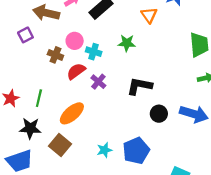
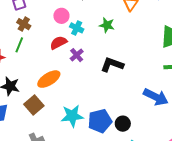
brown cross: (55, 55) -> (24, 24), moved
green line: (39, 98) -> (19, 45), moved
black circle: (159, 114) -> (123, 124), moved
cyan star: (104, 150) -> (72, 116), size x1.6

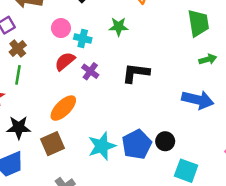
brown cross: (24, 24) -> (18, 49), turned 32
brown square: (34, 105) -> (52, 144), turned 30

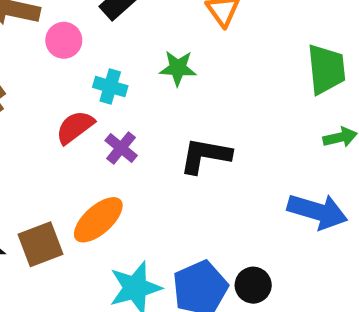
pink circle: (61, 28) -> (64, 40), moved
orange ellipse: (63, 108) -> (98, 220), moved
brown square: (52, 144) -> (41, 244), moved

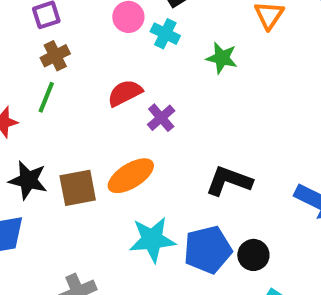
cyan cross: (110, 87) -> (165, 34), moved
black L-shape: (205, 156) -> (229, 181), moved

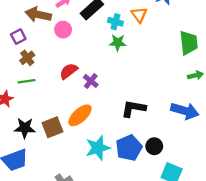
cyan cross: (165, 34) -> (115, 22), moved
green line: (46, 97) -> (26, 81), turned 70

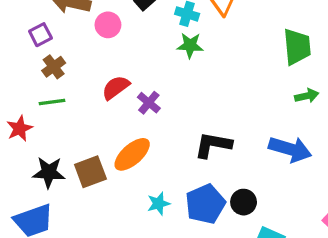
cyan star: (98, 148) -> (159, 204), size x0.6

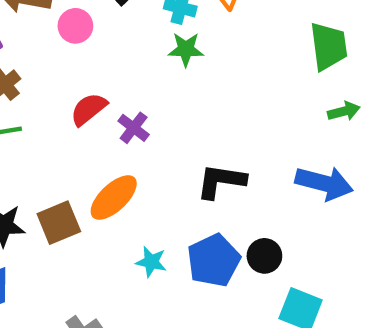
cyan star: (159, 204) -> (151, 262), turned 30

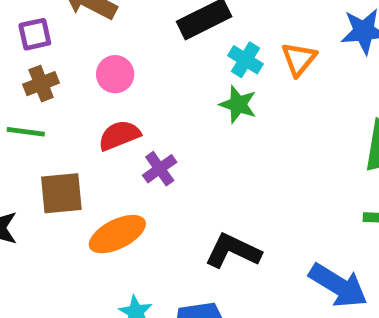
pink circle: (75, 26) -> (115, 74), moved
brown square: (59, 223) -> (61, 193), moved

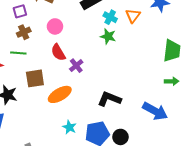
red semicircle: (119, 135) -> (58, 52), turned -96

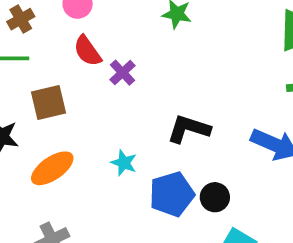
orange ellipse: (60, 94) -> (52, 168), moved
cyan star: (69, 127) -> (124, 163), moved

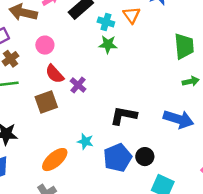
brown square: (48, 102) -> (46, 102), moved
orange ellipse: (52, 168) -> (55, 160), moved

